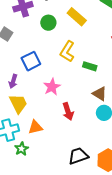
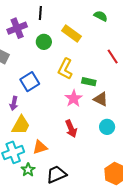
pink star: (52, 87) -> (74, 98), moved
brown triangle: (100, 94) -> (101, 99), moved
yellow trapezoid: (18, 104) -> (21, 125), turned 60
black trapezoid: (78, 156) -> (56, 174), moved

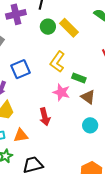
green circle: (44, 42) -> (48, 27), moved
pink star: (74, 98) -> (61, 92), turned -30
red arrow: (71, 129) -> (45, 117), moved

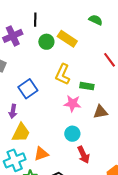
brown triangle: (88, 97) -> (100, 112), moved, turned -35
red arrow: (45, 117) -> (83, 155), moved
cyan circle: (90, 125) -> (72, 134), moved

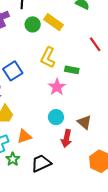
pink star: (72, 104) -> (57, 87), turned 30
brown triangle: (100, 112) -> (84, 122), moved, turned 49
red arrow: (83, 155) -> (66, 138), turned 36

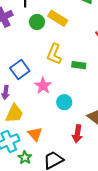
pink star: (57, 87) -> (43, 86), moved
cyan circle: (56, 117) -> (64, 102), moved
orange triangle: (24, 136) -> (35, 134), turned -49

